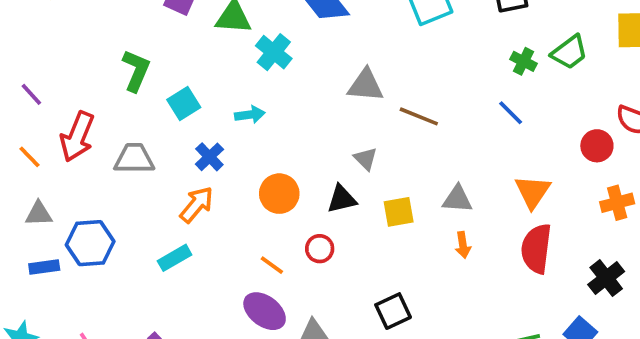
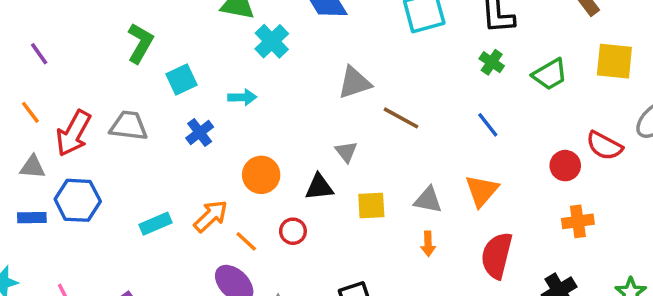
green cross: (523, 61) -> (492, 62), moved
gray triangle: (366, 85) -> (354, 83), turned -30
red arrow: (77, 137) -> (73, 133), moved
orange triangle: (533, 192) -> (482, 191), moved
orange arrow: (197, 205) -> (211, 216), moved

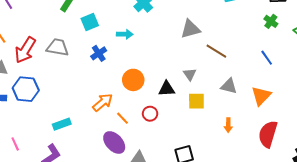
gray triangle: (346, 152) -> (190, 74), moved
gray triangle: (428, 200) -> (229, 86), moved
cyan rectangle: (155, 224) -> (62, 124), moved

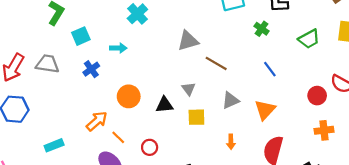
green cross: (271, 21) -> (262, 29), moved
gray triangle: (229, 86) -> (230, 100), turned -36
red circle: (150, 114) -> (150, 147), moved

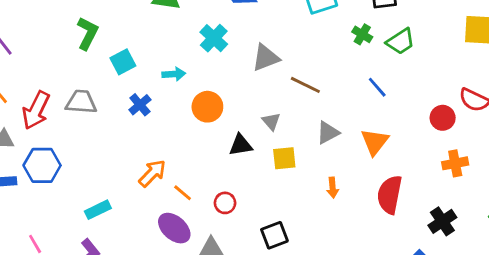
cyan cross: (137, 14) -> (214, 38), moved
green trapezoid: (309, 39) -> (401, 41), moved
orange circle: (129, 96) -> (207, 107), moved

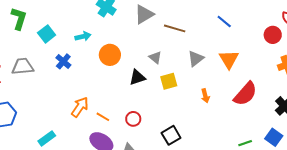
red semicircle: (390, 195) -> (245, 94), turned -140

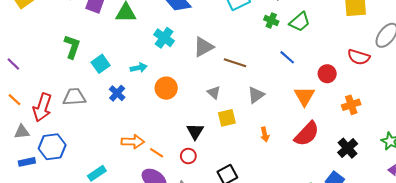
red circle: (273, 35) -> (327, 74), moved
orange triangle: (229, 59) -> (304, 96), moved
black triangle: (137, 77) -> (195, 131), moved, turned -42
orange arrow: (80, 107) -> (133, 142), turned 55

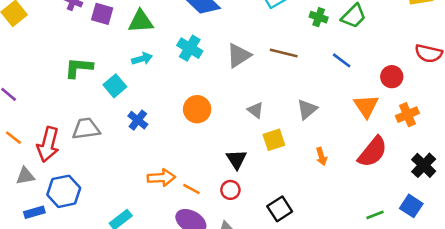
green L-shape: (72, 47) -> (79, 68), turned -100
brown line: (235, 63) -> (284, 53), moved
cyan arrow: (139, 68) -> (142, 59), moved
orange cross: (351, 105) -> (407, 115), moved

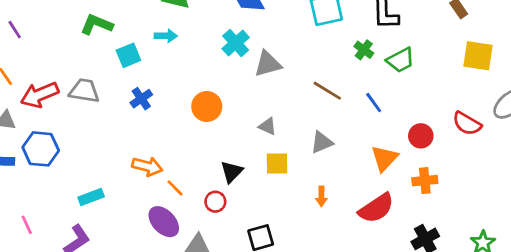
cyan cross: (190, 48) -> (236, 43), moved
brown line: (284, 53) -> (327, 91), moved
gray triangle: (255, 110) -> (267, 126), turned -30
red arrow: (48, 144) -> (40, 95), turned 36

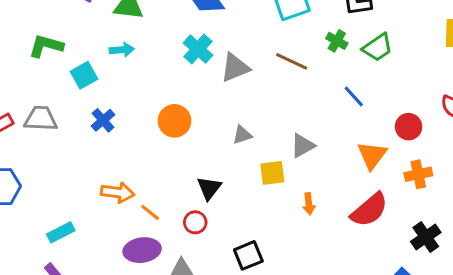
brown line: (327, 91) -> (292, 61), moved
gray triangle: (267, 126) -> (242, 135), turned -36
yellow square: (277, 163) -> (272, 173), moved
purple ellipse: (164, 222) -> (142, 250), turned -48

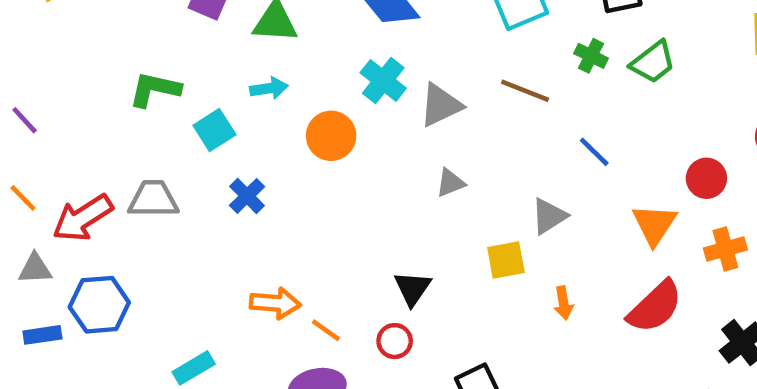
blue line: (354, 96) -> (594, 152), moved
orange circle: (174, 121) -> (331, 136), moved
gray triangle: (242, 135) -> (450, 183), moved

